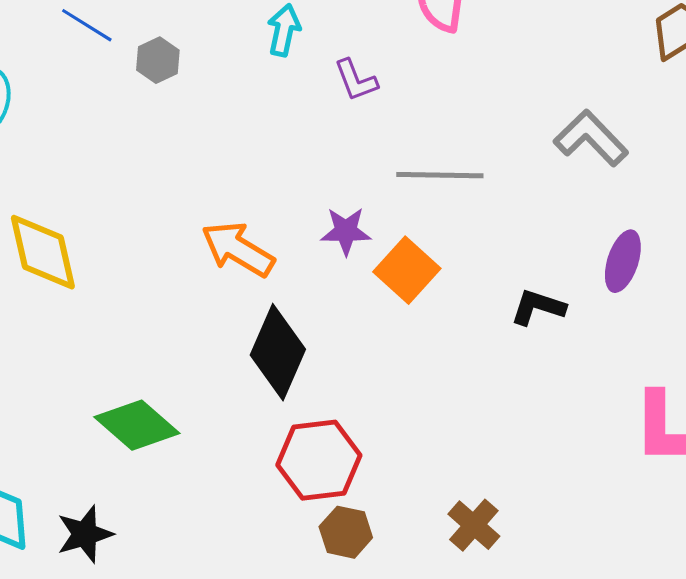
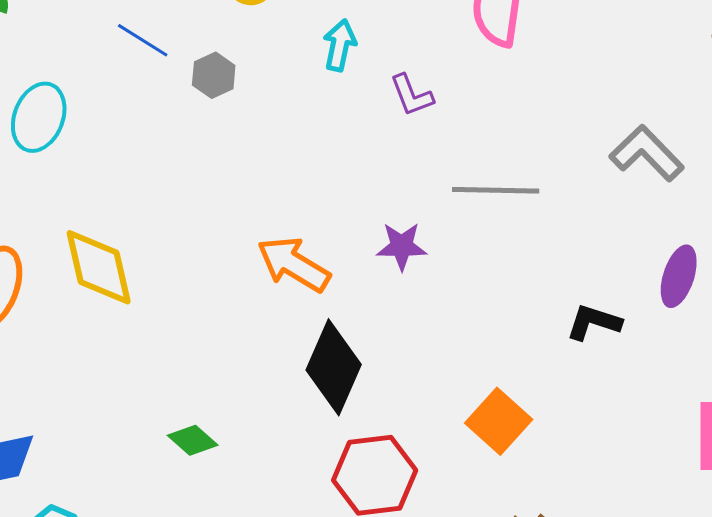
orange square: (407, 270) -> (499, 421), moved
green diamond: (137, 425) -> (193, 440), size x0.6

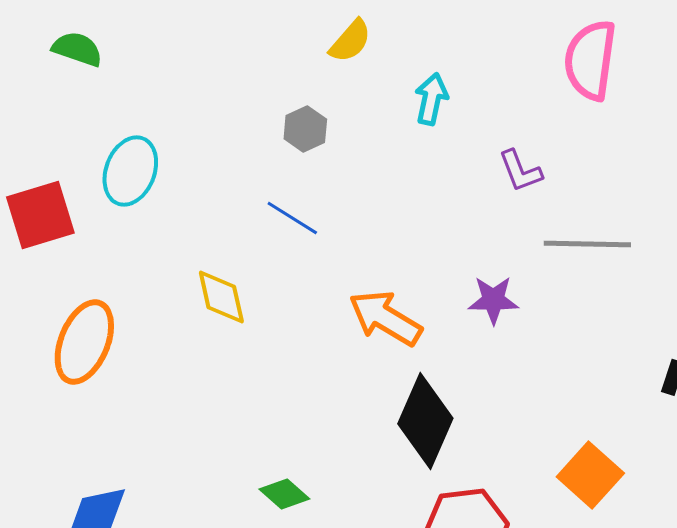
blue line: (143, 40) -> (292, 218), moved
purple L-shape: (412, 95) -> (520, 171), moved
yellow diamond: (99, 267) -> (221, 297), moved, size x0.7

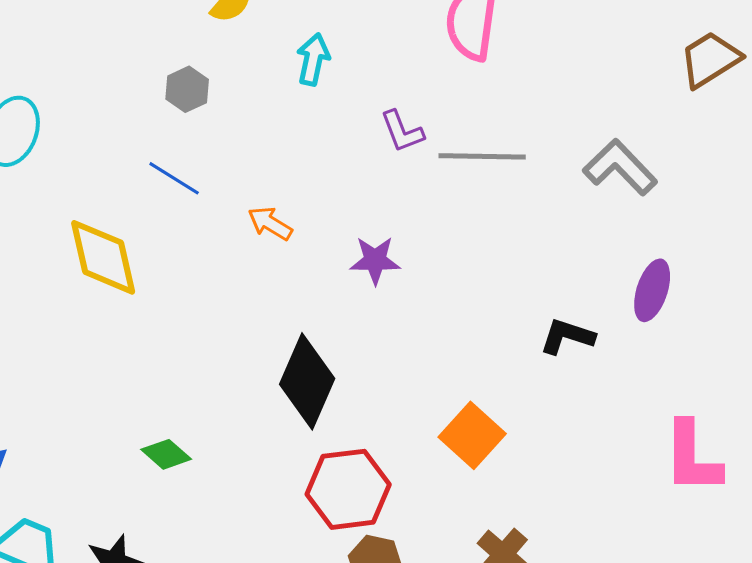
gray line: (587, 244) -> (482, 156), moved
yellow diamond: (221, 297) -> (103, 257), size x1.4
orange arrow: (385, 318) -> (270, 223), moved, size x0.6

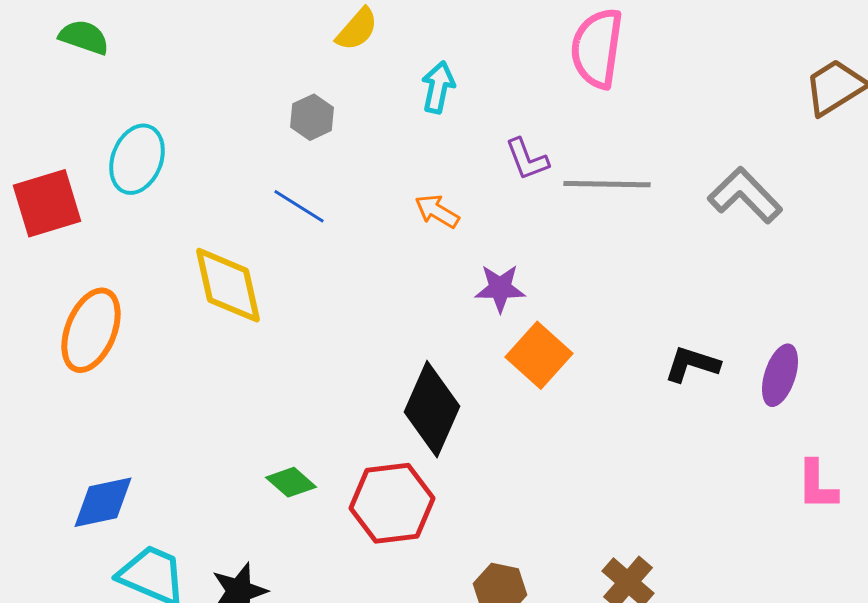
orange arrow: (270, 223) -> (437, 211), moved
purple ellipse: (652, 290) -> (780, 375), moved
orange square: (472, 435) -> (539, 355), moved
pink L-shape: (692, 457) -> (817, 485), size x0.7
red hexagon: (348, 489) -> (392, 503), moved

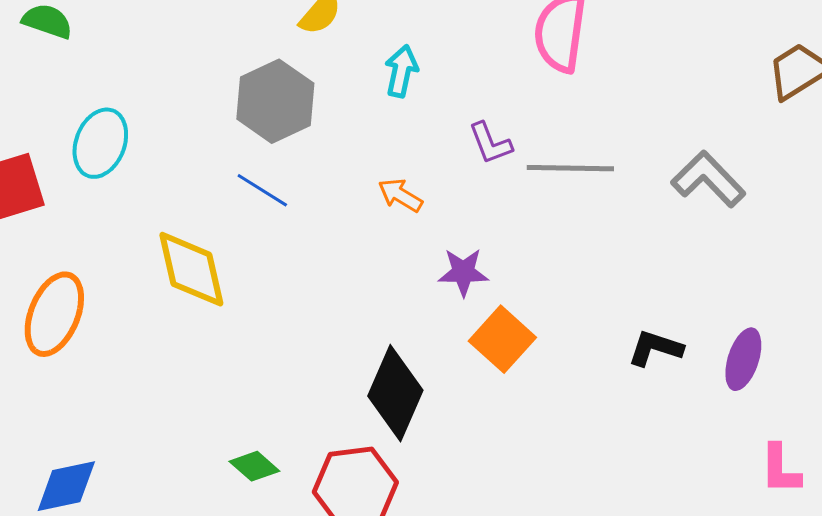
gray hexagon: (312, 117) -> (275, 101), size x1.8

